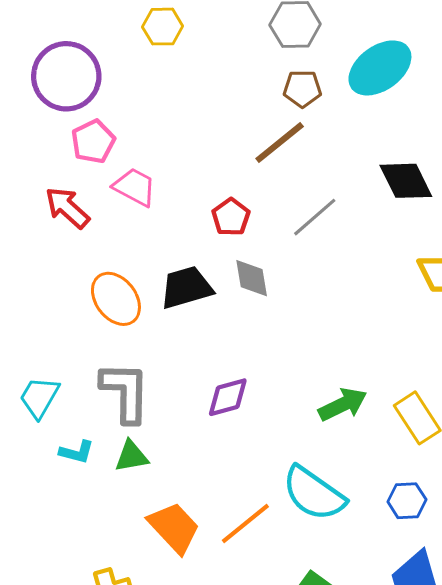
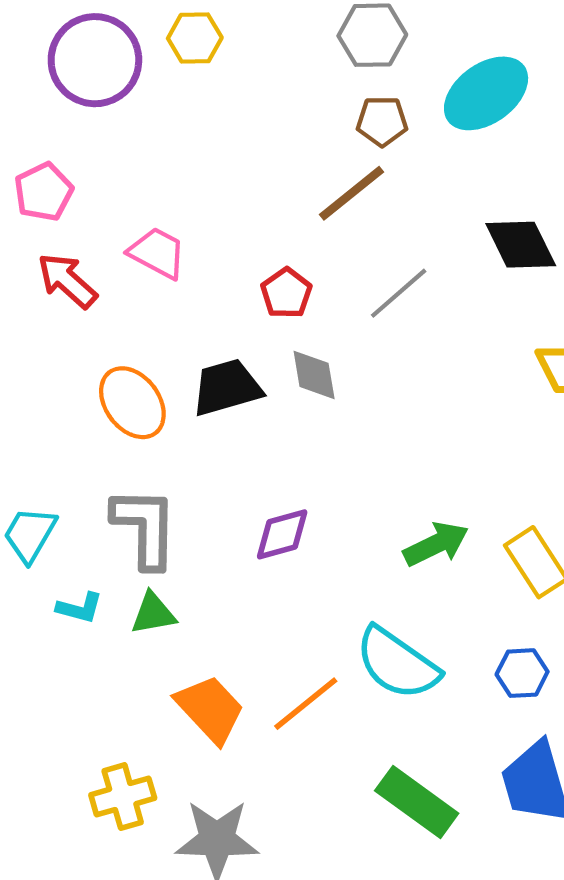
purple circle: (66, 76) -> (95, 60), moved
pink pentagon: (93, 141) -> (44, 192), moved

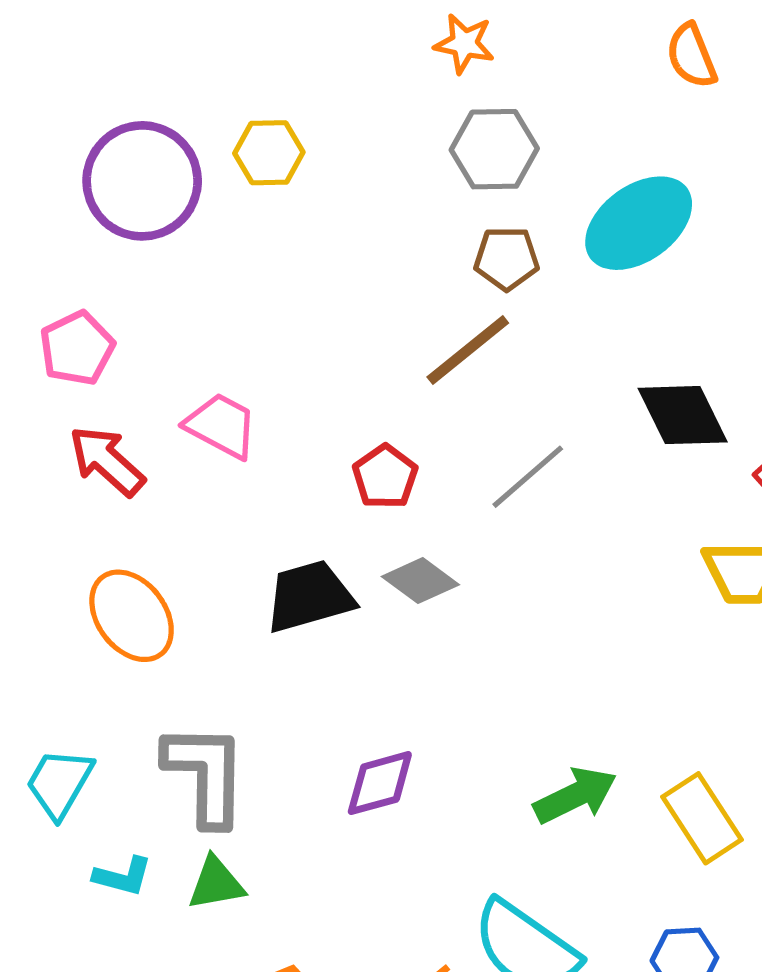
gray diamond: (314, 375) -> (420, 581), turned -44
orange ellipse: (132, 403) -> (132, 616), moved

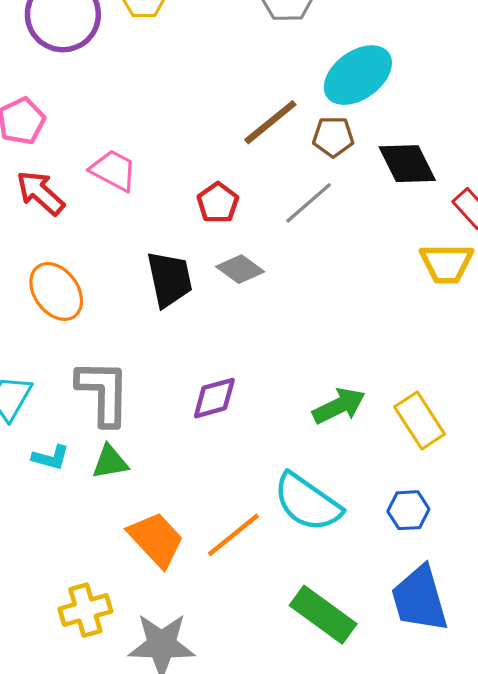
cyan ellipse: (639, 223) -> (358, 75), moved
brown pentagon: (507, 258) -> (333, 137), moved
black trapezoid: (309, 596) -> (169, 279), turned 94

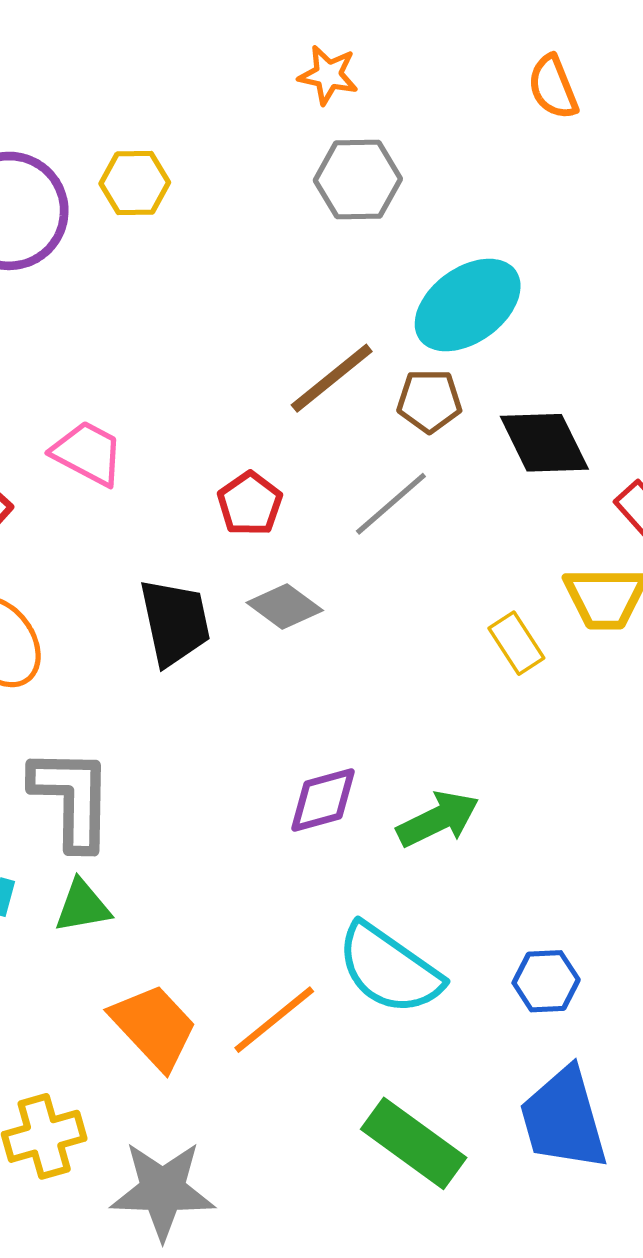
purple diamond: (214, 398) -> (323, 800), moved
yellow rectangle: (420, 420) -> (516, 643), moved, size x0.7

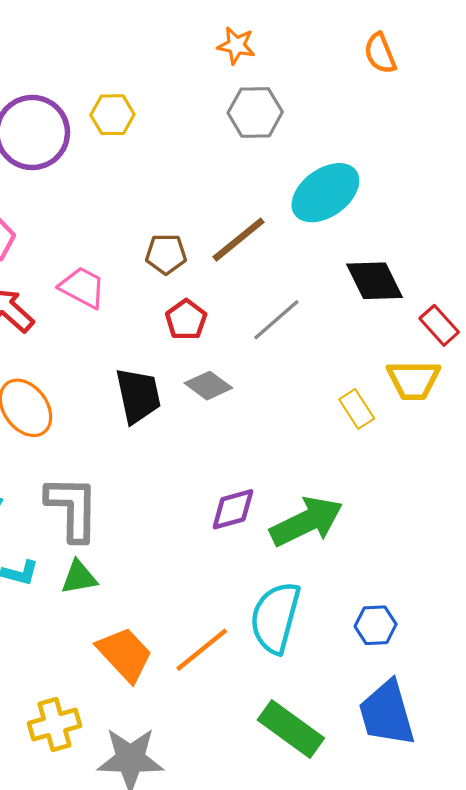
brown pentagon: (429, 401) -> (166, 254), moved
green arrow: (438, 819) -> (306, 522), size x1.4
cyan semicircle: (389, 969) -> (275, 617), turned 70

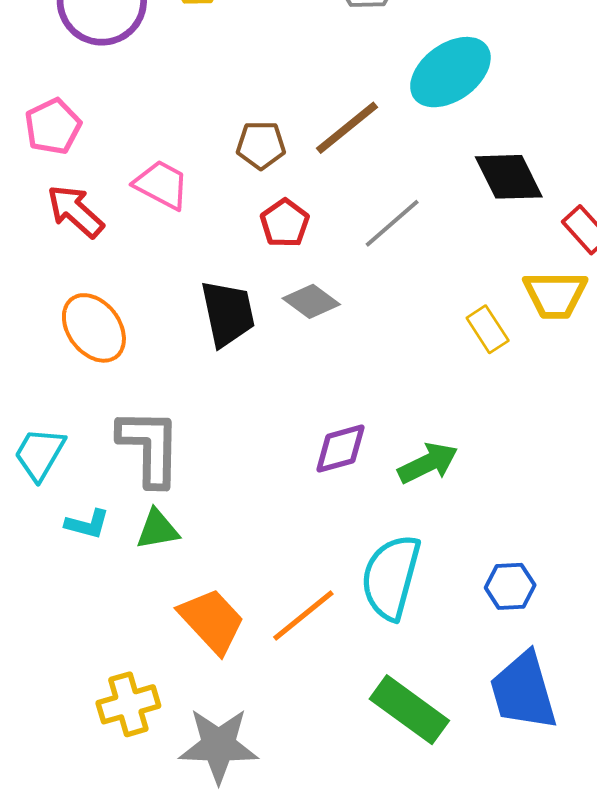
green arrow: (306, 522) -> (428, 463), size x0.7

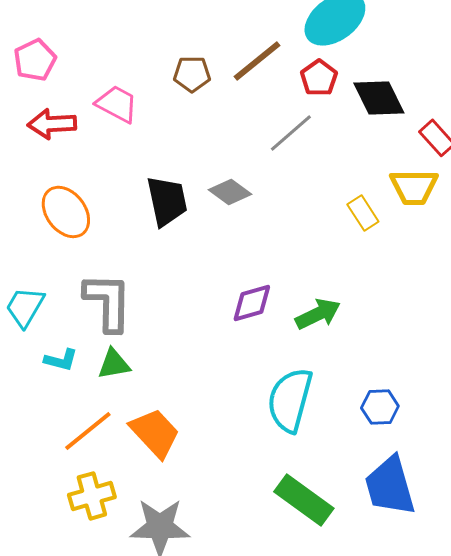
red arrow: (75, 211) -> (52, 124), turned -45
red pentagon: (285, 223) -> (319, 78), moved
orange line: (303, 616) -> (88, 431), moved

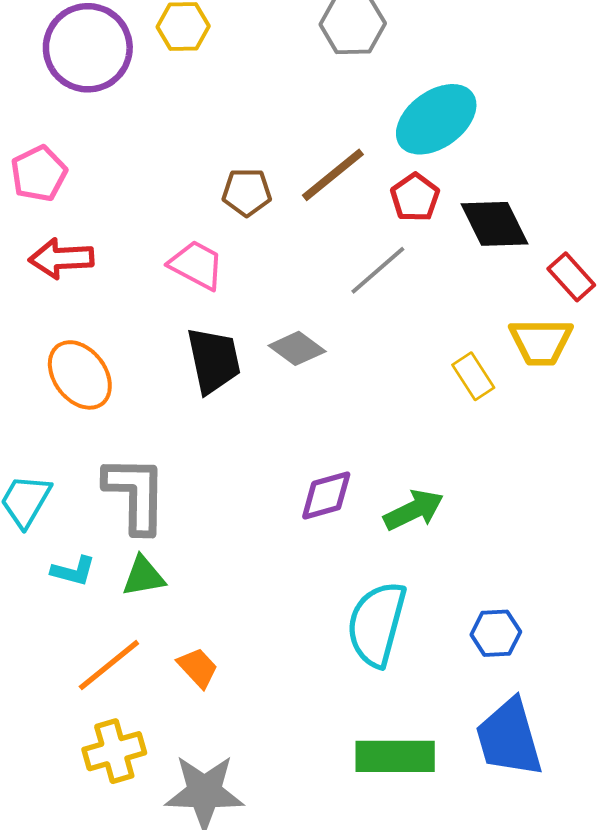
pink trapezoid: (117, 104) -> (196, 265), moved
orange trapezoid: (155, 433) -> (198, 668), size x0.6
green rectangle: (304, 500) -> (395, 756), turned -36

